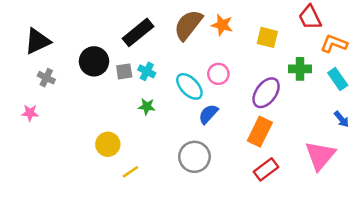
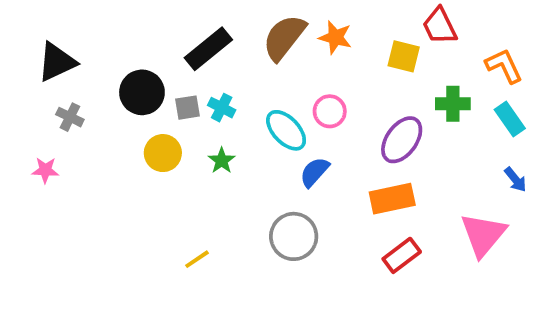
red trapezoid: (310, 17) -> (440, 26), moved
orange L-shape: (334, 44) -> (504, 66), turned 44
green star: (147, 107) -> (222, 161), turned 30
orange rectangle: (260, 132) -> (392, 199), turned 52
yellow circle: (108, 144) -> (163, 153), moved

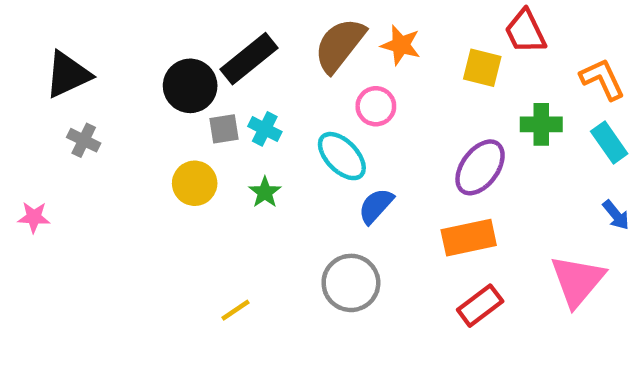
black circle: (142, 92) -> (190, 86), moved
pink circle: (330, 111) -> (376, 106), moved
pink star: (45, 170) -> (34, 217), moved

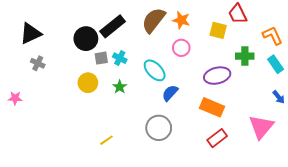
pink circle: (376, 106) -> (181, 48), moved
purple ellipse: (480, 167) -> (217, 76), turned 40
orange rectangle: (469, 238) -> (212, 107), turned 35

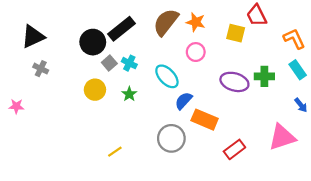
green cross: (245, 56) -> (264, 76), moved
gray square: (101, 58) -> (109, 63), turned -32
purple ellipse: (217, 76) -> (234, 82), turned 30
orange rectangle: (212, 107) -> (205, 120), moved
pink triangle: (261, 127) -> (282, 137), turned 32

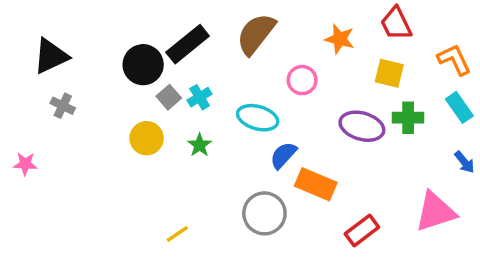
orange star: (196, 22) -> (340, 39), moved
yellow square: (236, 33) -> (389, 73), moved
cyan cross: (129, 63) -> (200, 97), turned 32
cyan ellipse: (167, 76) -> (258, 118), turned -30

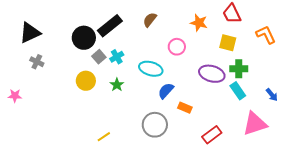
brown semicircle: (256, 34) -> (150, 20), size x0.6
cyan rectangle: (459, 107) -> (238, 91), moved
orange rectangle: (316, 184) -> (185, 108), size x0.6

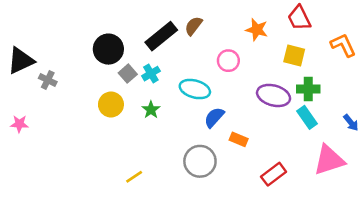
black rectangle: (110, 26) -> (161, 36), moved
black triangle: (30, 33) -> (21, 61), moved

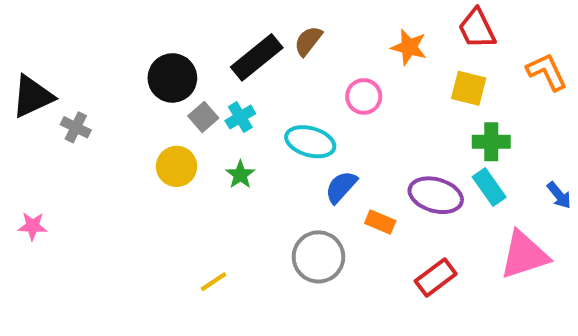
purple ellipse: (274, 95) -> (436, 195), moved
pink star: (19, 124) -> (33, 226), moved

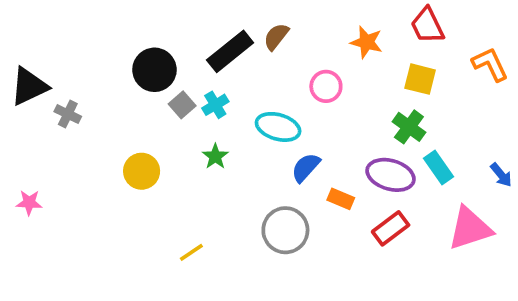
green cross: (491, 142) -> (409, 127), moved, turned 36
yellow circle: (177, 166) -> (142, 171), moved
red rectangle: (436, 277) -> (391, 228), moved

